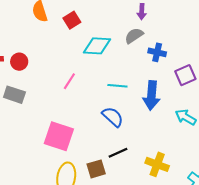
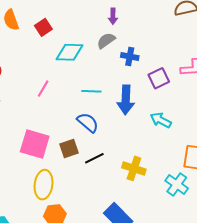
brown square: (96, 169) -> (69, 148), moved

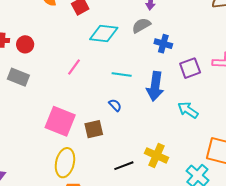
blue semicircle: (88, 123) -> (115, 105), size x0.6
black line: (94, 158) -> (124, 166), moved

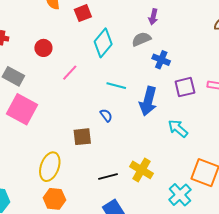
cyan diamond: (104, 33) -> (103, 43), turned -64
red circle: (25, 44) -> (43, 48), moved
pink square: (60, 121) -> (22, 109), moved

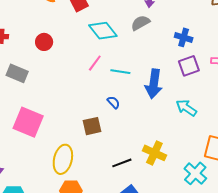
cyan diamond: (103, 43) -> (103, 31), turned -72
blue cross: (161, 60) -> (184, 37), moved
pink line: (70, 73) -> (95, 63), moved
pink square: (22, 109) -> (28, 122), moved

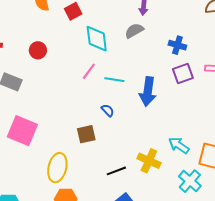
cyan diamond: (103, 31) -> (97, 39), turned 32
cyan arrow: (186, 108) -> (179, 145), moved

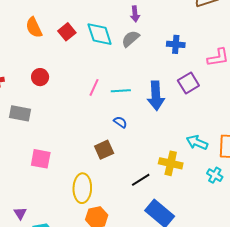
cyan diamond: (97, 39) -> (100, 34), moved
purple square: (183, 73) -> (188, 83), moved
pink square: (22, 131) -> (41, 159), size x0.7
cyan cross: (190, 181) -> (215, 175), size x0.7

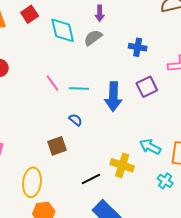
red square: (67, 32) -> (30, 14), moved
pink line: (94, 87) -> (52, 83), turned -66

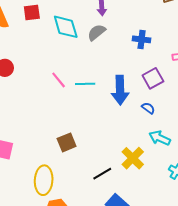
red square: (30, 14) -> (32, 12), turned 30
blue semicircle: (76, 120) -> (148, 108), moved
yellow cross: (122, 165) -> (133, 158), turned 30

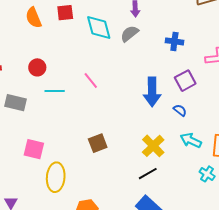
cyan line: (85, 84) -> (55, 91), moved
yellow cross: (133, 158) -> (153, 146), moved
black line: (102, 174) -> (148, 174), moved
yellow ellipse: (44, 180) -> (56, 177), moved

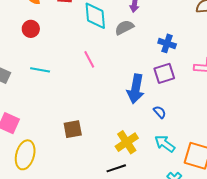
red circle: (37, 67) -> (31, 29), moved
pink line: (91, 80) -> (89, 59), moved
purple square: (185, 81) -> (164, 73), moved

